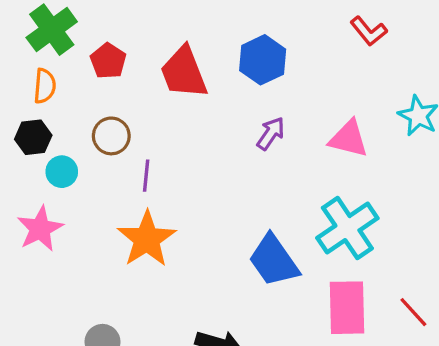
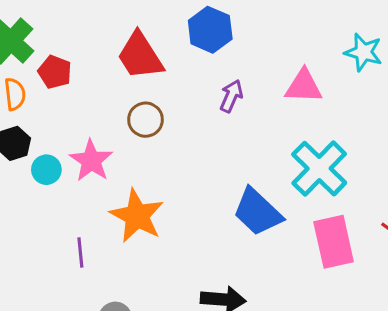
red pentagon: (108, 61) -> (55, 72), moved
brown circle: (111, 136) -> (146, 120), moved
purple line: (146, 176) -> (80, 253), moved
pink star: (40, 229) -> (91, 161), moved

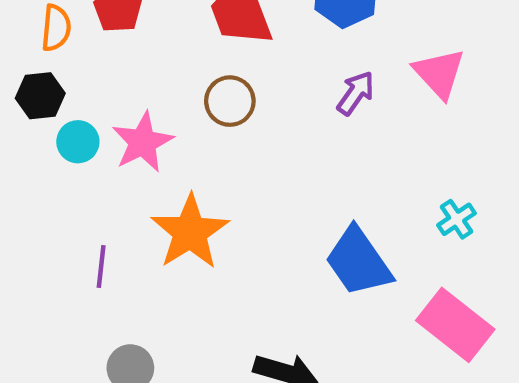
pink triangle: (304, 86) -> (439, 73), moved, turned 33
cyan cross: (319, 169) -> (457, 219), size x0.5
pink rectangle: (334, 242) -> (455, 325), turned -51

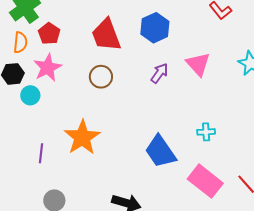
pink star: (143, 142) -> (47, 68), moved
cyan cross: (457, 219) -> (206, 132), turned 30

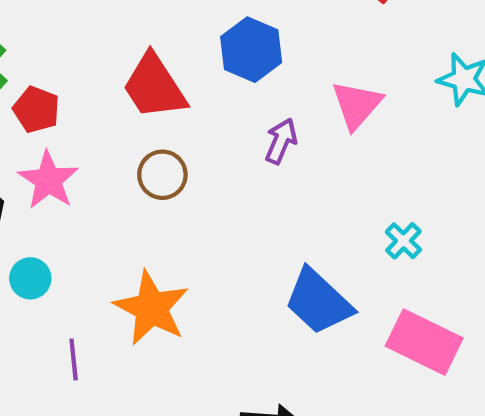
pink triangle: (198, 64) -> (357, 105), turned 36
cyan circle: (30, 95) -> (30, 278), moved
cyan cross: (206, 132) -> (403, 241), turned -30

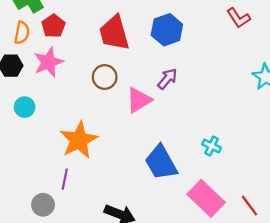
pink triangle: (357, 105) -> (139, 100), moved
cyan cross: (403, 241) -> (212, 146), turned -36
purple line: (74, 359) -> (65, 179), moved

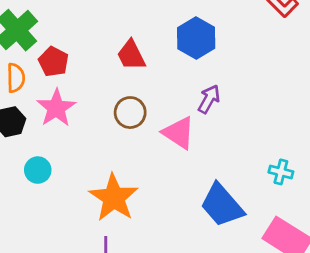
red trapezoid: (114, 33) -> (131, 55), size x0.7
pink triangle: (139, 100) -> (179, 133), turned -44

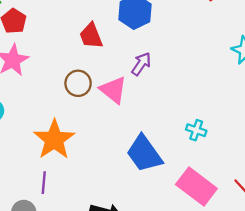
red trapezoid: (131, 55) -> (91, 36), moved
brown circle: (130, 113) -> (78, 83), moved

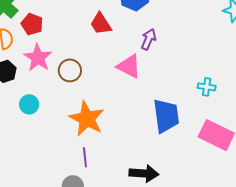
brown circle: (78, 83) -> (70, 70), moved
blue trapezoid: (144, 154) -> (166, 116), turned -141

